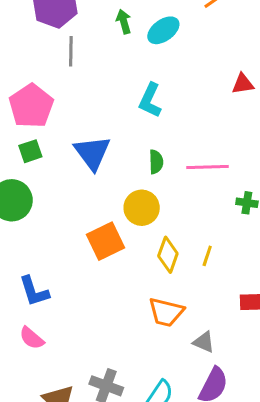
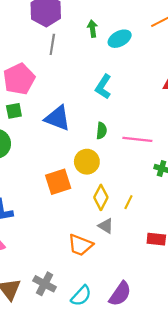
blue triangle: (92, 153) -> (57, 118), turned -40
orange trapezoid: (166, 312) -> (80, 245), moved
gray triangle: (204, 342) -> (106, 226), moved

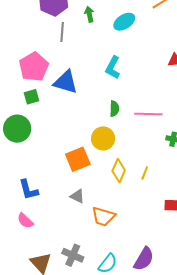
green arrow: (93, 29) -> (89, 14), moved
blue triangle: (57, 118) -> (66, 82), moved
gray triangle: (106, 226) -> (77, 196), moved

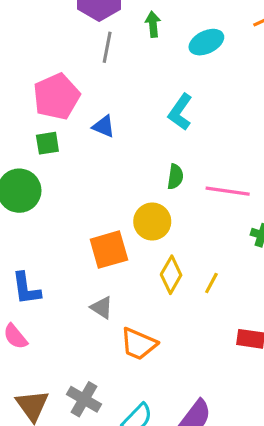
blue triangle: (66, 82) -> (104, 126), size x0.6

